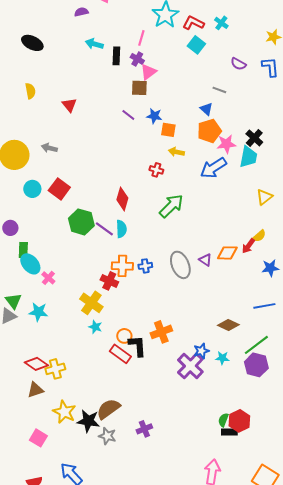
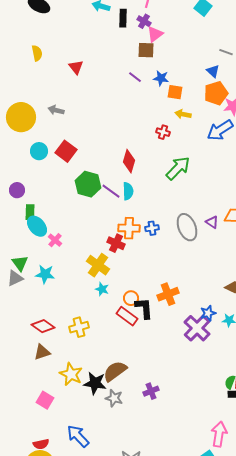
yellow cross: (55, 369) -> (79, 327), moved

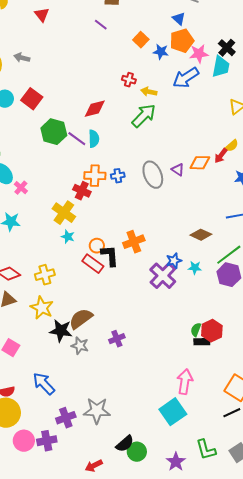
blue star: (161, 78) -> (161, 52), moved
orange square: (175, 92) -> (141, 40), turned 35
yellow arrow: (183, 114) -> (149, 92), moved
red diamond: (129, 161) -> (95, 109), turned 60
yellow star: (71, 374) -> (42, 308), moved

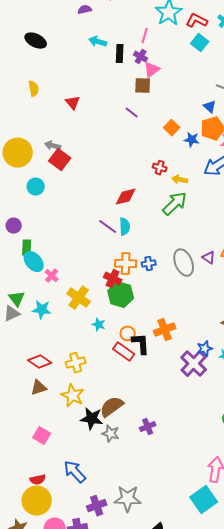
red square: (32, 99) -> (60, 160), moved
green hexagon: (54, 132) -> (121, 295), moved
yellow cross: (64, 213) -> (79, 298), moved

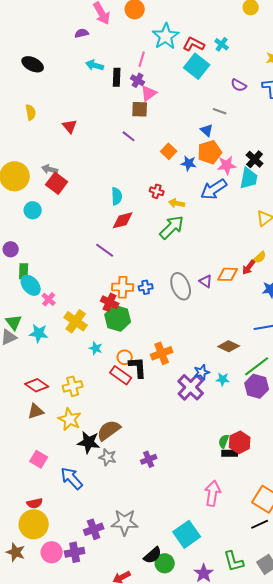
cyan square: (200, 43) -> (197, 66), size x1.4
cyan semicircle: (125, 227) -> (117, 196), moved
purple cross: (148, 427) -> (149, 459), moved
blue arrow: (75, 472) -> (72, 478), moved
cyan square: (204, 500) -> (187, 534), moved

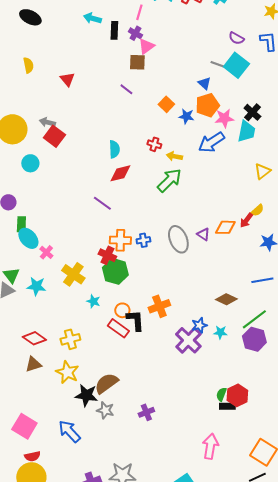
cyan square: (197, 66) -> (236, 65), moved
pink square: (39, 459) -> (24, 426), moved, size x1.4

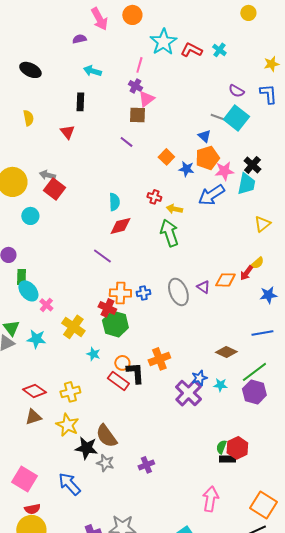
black rectangle: (114, 30) -> (80, 102), moved
green arrow: (169, 180) -> (169, 233), turned -64
brown semicircle: (106, 383) -> (106, 436), turned -90

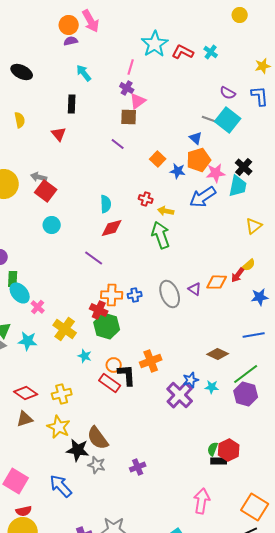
orange circle: (132, 15) -> (69, 25), moved
cyan arrow: (92, 71) -> (84, 73), turned 36
cyan circle: (30, 216) -> (52, 225), moved

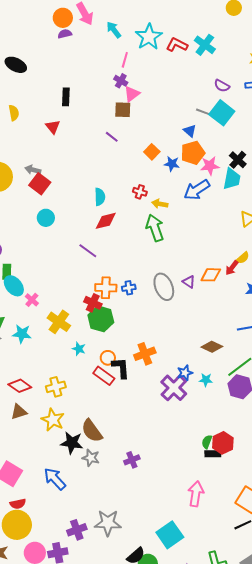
cyan cross: (211, 52) -> (205, 45), size x1.5
cyan arrow: (84, 73) -> (114, 30), moved

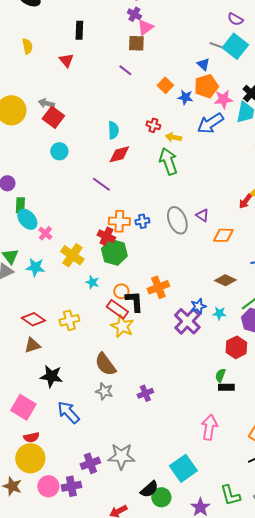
orange diamond: (211, 275) -> (223, 235), moved
yellow star: (53, 420) -> (122, 326), moved
black star: (72, 443) -> (51, 376), moved
red hexagon: (223, 443) -> (236, 347), moved

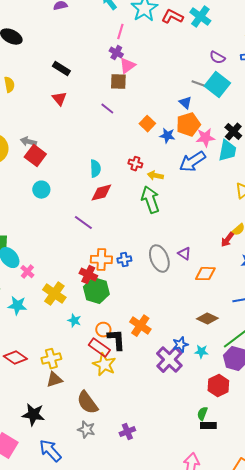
black rectangle: (79, 30) -> (61, 69), turned -60
red triangle: (66, 60) -> (59, 99), moved
orange cross: (158, 287) -> (140, 326), turned -35
brown triangle: (32, 345) -> (54, 380), moved

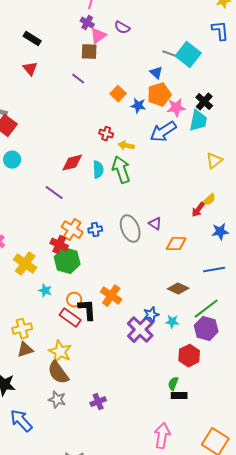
purple semicircle: (217, 58) -> (122, 28), moved
cyan semicircle: (95, 169) -> (98, 170), moved
orange cross: (101, 260) -> (72, 230), turned 30
yellow star: (104, 365) -> (60, 352), moved

